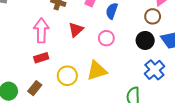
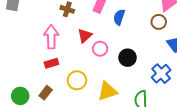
pink circle: (106, 38) -> (100, 49), moved
black circle: (145, 40) -> (128, 58), moved
yellow triangle: (97, 71) -> (107, 91), moved

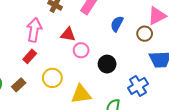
blue semicircle: (119, 17) -> (117, 24), moved
red triangle: (85, 36) -> (68, 34), turned 42
red rectangle: (51, 63) -> (30, 56), turned -40

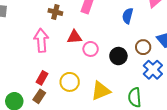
blue semicircle: (117, 24) -> (128, 16), moved
brown circle: (145, 34) -> (143, 47), moved
red rectangle: (30, 56) -> (42, 78), moved

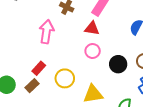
red triangle: (74, 37) -> (92, 28), moved

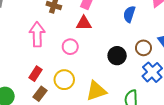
pink circle: (93, 51) -> (70, 47), moved
brown rectangle: (32, 86) -> (40, 94), moved

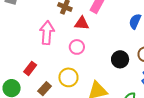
red triangle: (84, 23) -> (82, 23), moved
red rectangle: (36, 74) -> (30, 68), moved

